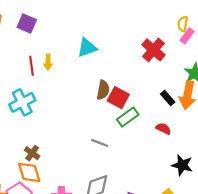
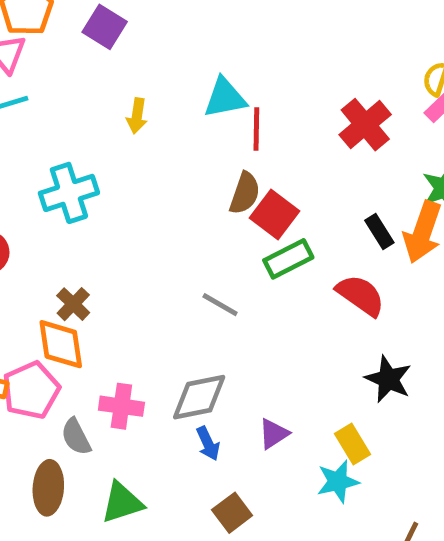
red line: (32, 66) -> (256, 129), moved
red semicircle: (163, 129) -> (360, 295), size x1.5

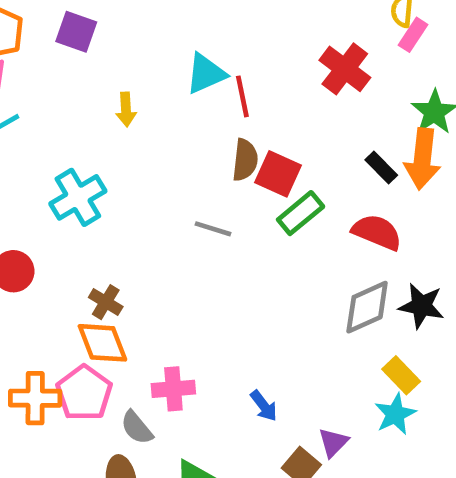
gray line: (220, 305) -> (213, 229), moved
gray diamond: (199, 397) -> (367, 307), moved
purple triangle: (274, 434) -> (333, 443), moved

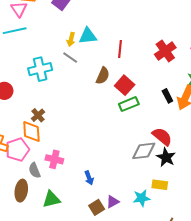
cyan triangle: (206, 74) -> (88, 36), moved
brown semicircle: (245, 160) -> (103, 76), moved
gray line: (213, 229) -> (70, 58), moved
red semicircle: (377, 232) -> (162, 137), moved
yellow rectangle: (401, 375) -> (160, 185), moved, turned -56

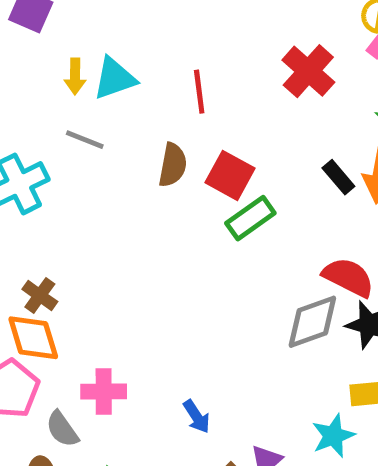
yellow arrow: (71, 39) -> (75, 76), moved

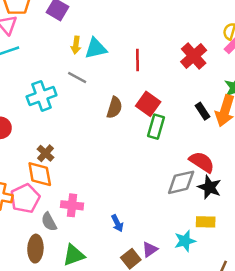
brown semicircle: (173, 165) -> (114, 108), moved
green rectangle: (250, 218) -> (156, 127), turned -45

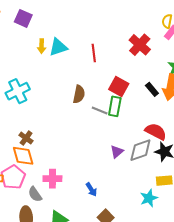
gray line: (77, 77) -> (100, 110), moved
red square: (148, 104) -> (119, 86), moved
purple triangle: (150, 249) -> (117, 152), moved

